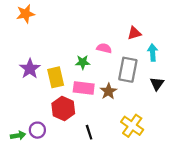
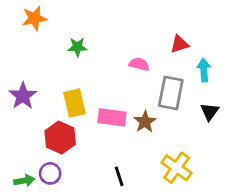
green star: (83, 62) -> (77, 47), moved
purple star: (30, 69) -> (23, 96), moved
red hexagon: (63, 109) -> (60, 138), moved

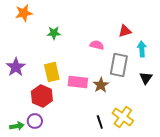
black line: (119, 176) -> (100, 122), moved

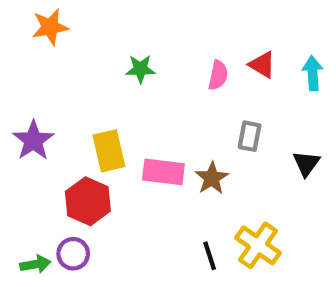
red triangle: (125, 31) -> (262, 65), turned 48
green star: (54, 33) -> (140, 69), moved
pink semicircle: (97, 45) -> (218, 75), moved, turned 88
cyan arrow: (142, 49) -> (313, 73), moved
gray rectangle: (119, 65) -> (250, 136), size x0.6

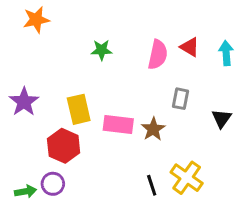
pink semicircle: (218, 75) -> (158, 55), size x1.4

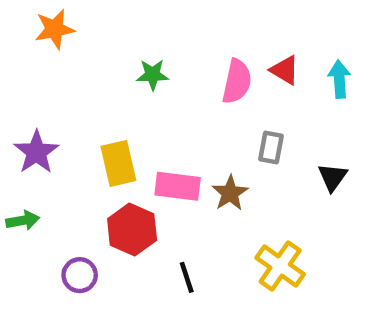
red hexagon: (64, 146) -> (132, 230), moved
black line: (152, 185) -> (187, 277), moved
green arrow: (26, 191) -> (23, 220), moved

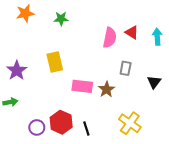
green star: (153, 75) -> (61, 19), moved
yellow rectangle: (118, 163) -> (55, 62), moved
red hexagon: (132, 230) -> (61, 122), moved

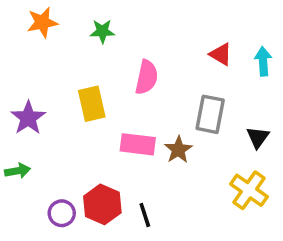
pink semicircle: (110, 38) -> (147, 77), moved
gray rectangle: (126, 68) -> (210, 114), size x1.5
yellow cross: (130, 123) -> (249, 190), moved

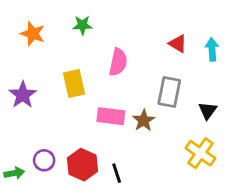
orange star: (42, 22) -> (33, 34), moved, turned 30
green arrow: (18, 171) -> (14, 173), moved
purple circle: (62, 213) -> (44, 160), moved

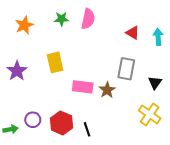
orange star: (33, 34) -> (24, 25), turned 30
pink semicircle: (118, 62) -> (88, 19), moved

